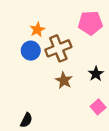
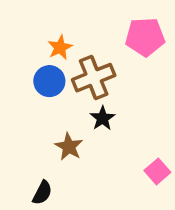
black star: (96, 74) -> (102, 118), moved
brown star: (64, 80) -> (69, 147), moved

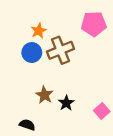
black star: (102, 118) -> (66, 103), moved
black semicircle: (42, 193) -> (27, 125), turned -98

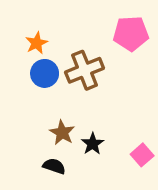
orange star: (39, 31) -> (37, 43), moved
black semicircle: (27, 125) -> (54, 166), moved

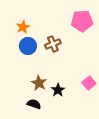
brown cross: (85, 70) -> (53, 44), size x0.7
pink square: (142, 155) -> (89, 83), moved

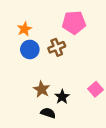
pink pentagon: (82, 21) -> (74, 23), moved
black semicircle: (34, 104) -> (48, 113), moved

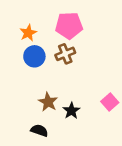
pink pentagon: (74, 23) -> (69, 25), moved
black semicircle: (48, 113) -> (39, 130), moved

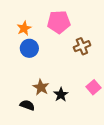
brown cross: (65, 54) -> (82, 46), moved
black semicircle: (39, 130) -> (27, 105), moved

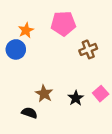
blue circle: (29, 48) -> (16, 49), moved
black star: (61, 95) -> (76, 98), moved

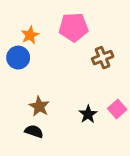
brown star: (44, 94) -> (39, 106), moved

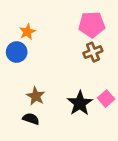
pink pentagon: (74, 27) -> (92, 25), moved
black star: (88, 114) -> (80, 103), size x1.5

